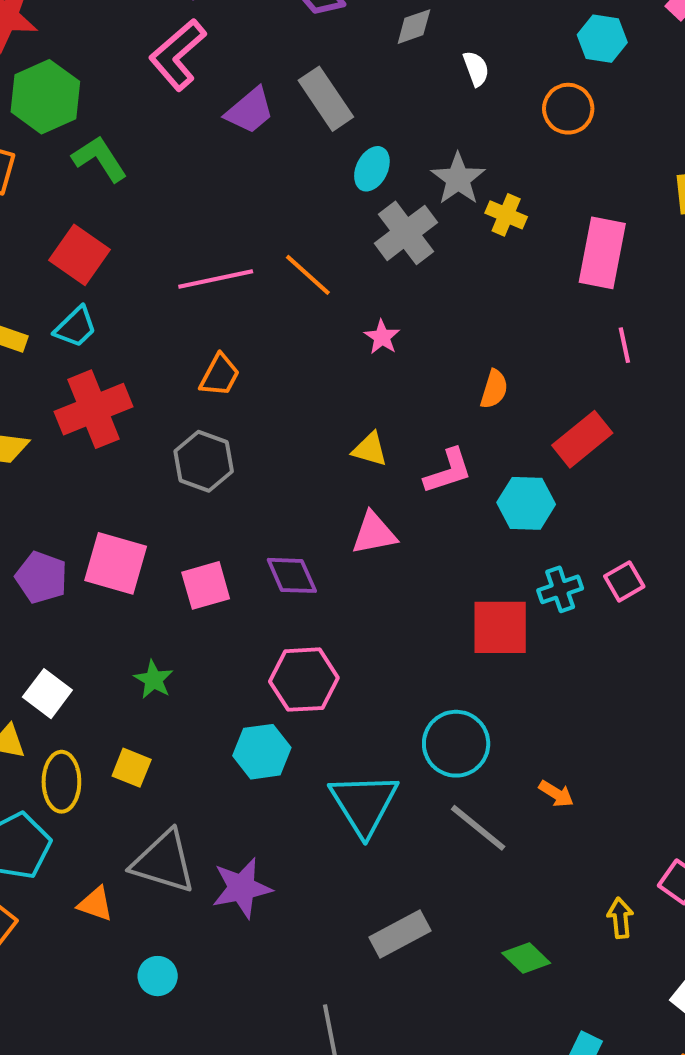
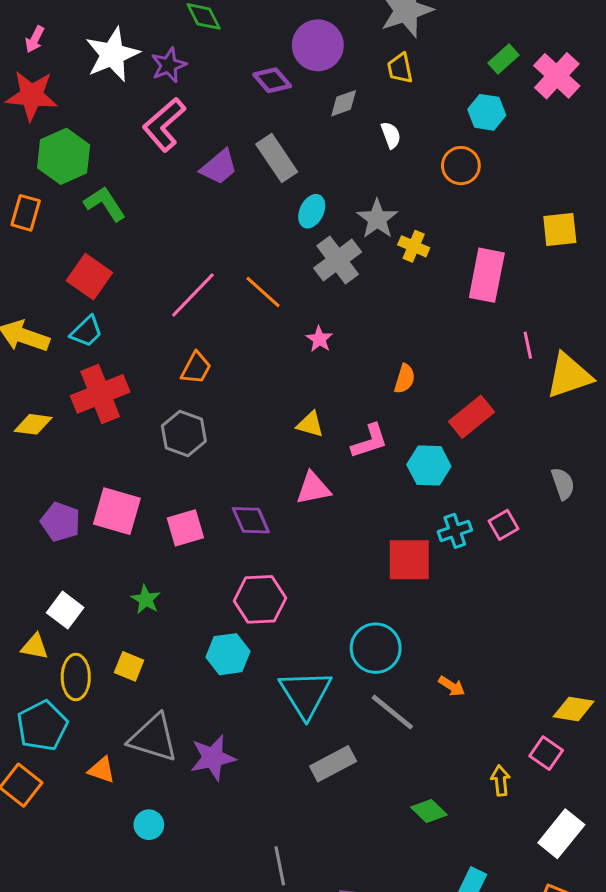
pink line: (216, 279) -> (193, 295), turned -34
pink line: (624, 345) -> (528, 345), moved
gray rectangle: (400, 934) -> (333, 764), moved

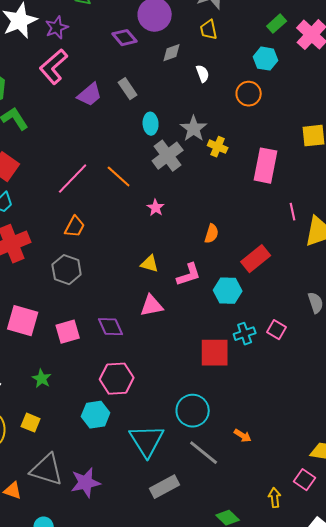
gray rectangle: (277, 158) -> (128, 89), size x0.7
cyan ellipse: (312, 211) -> (151, 124), turned -30
pink square: (504, 525) -> (277, 330), turned -30

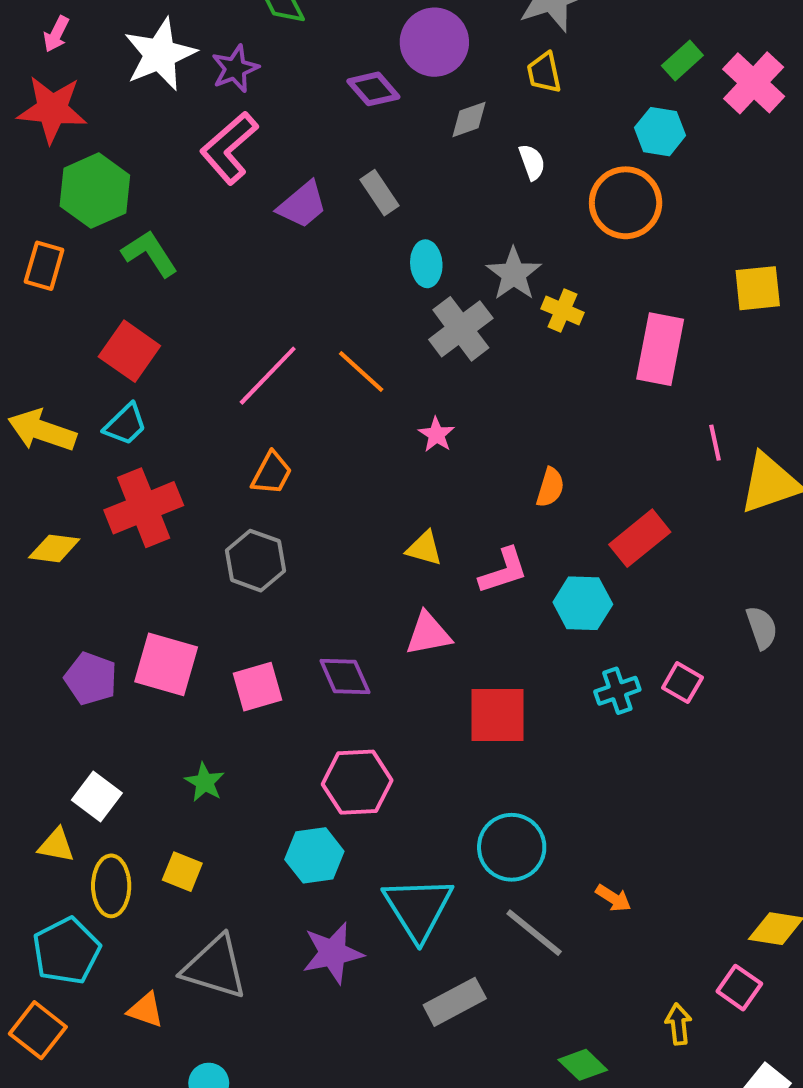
orange circle: (249, 94) -> (626, 203), size x1.4
red square: (215, 353) -> (497, 715), moved
purple star: (86, 483) -> (333, 953), moved

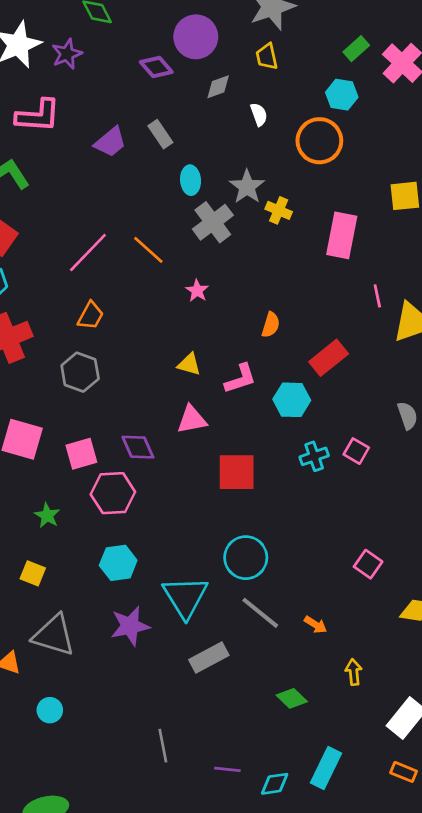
pink L-shape: (229, 148) -> (38, 116), moved, turned -135
pink hexagon: (357, 782) -> (113, 493), moved
orange arrow: (613, 898) -> (315, 625), moved
pink square: (739, 988) -> (368, 564), moved

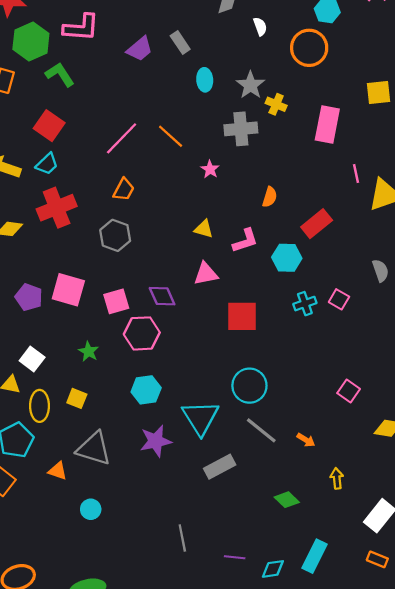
gray cross: (213, 222) -> (241, 129), moved, turned 32

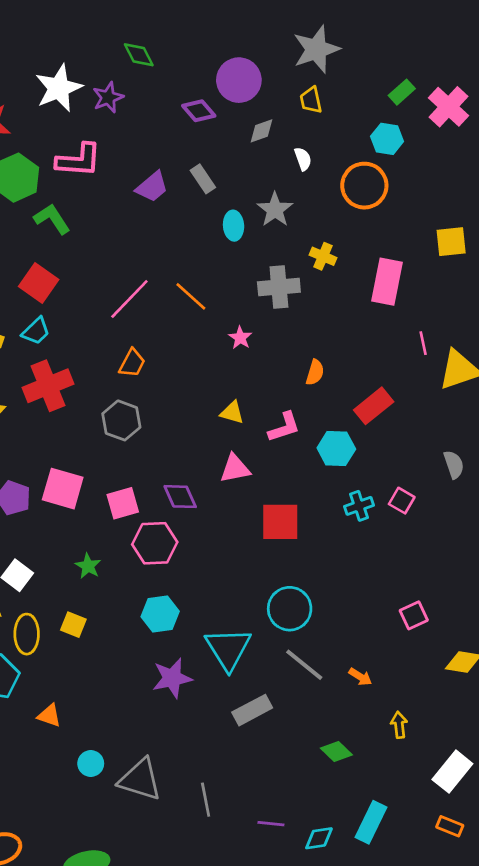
gray star: (251, 85) -> (275, 210), moved
pink square: (349, 391) -> (414, 615), turned 30
gray triangle: (94, 449) -> (140, 780), moved

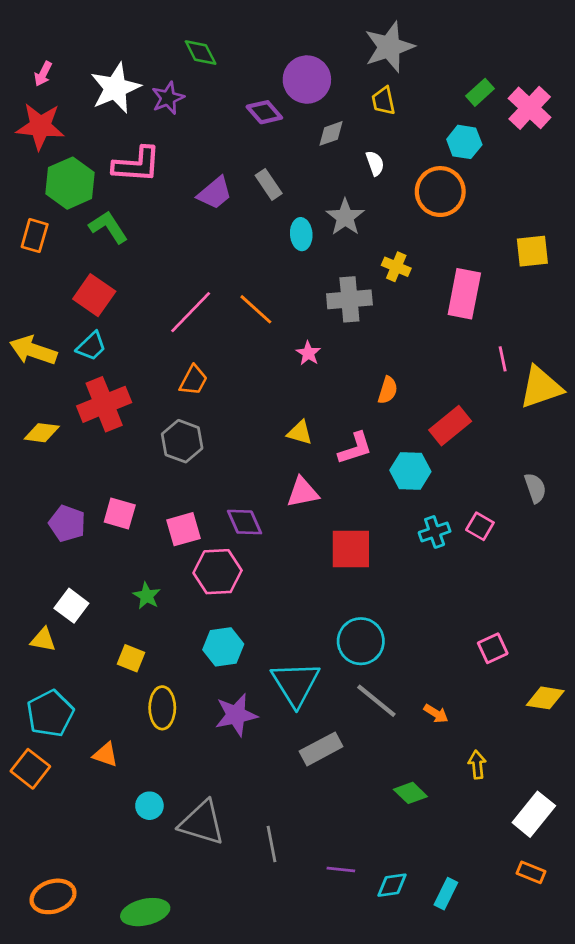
pink square: (63, 489) -> (120, 514), size x0.7
yellow ellipse: (27, 634) -> (162, 708), moved
cyan rectangle: (371, 822) -> (446, 894), moved, size x0.7

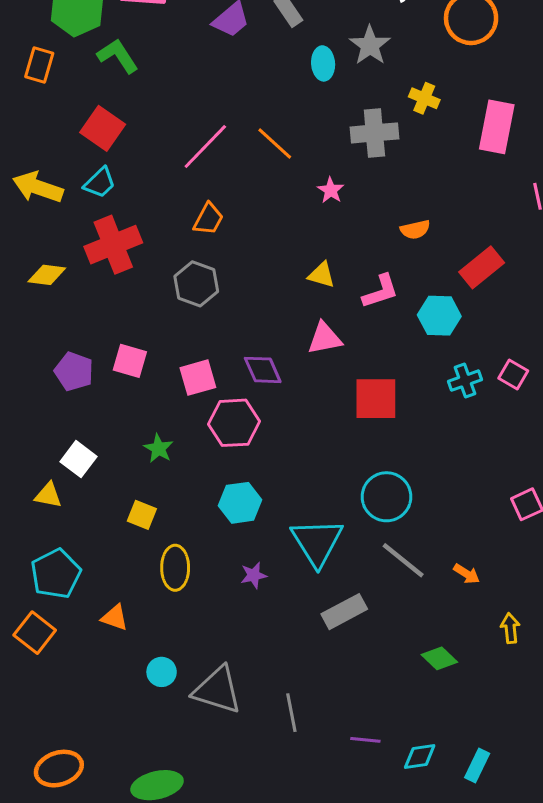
orange semicircle: (388, 390) -> (415, 230), turned 60
purple star: (236, 715) -> (254, 575), size x0.6

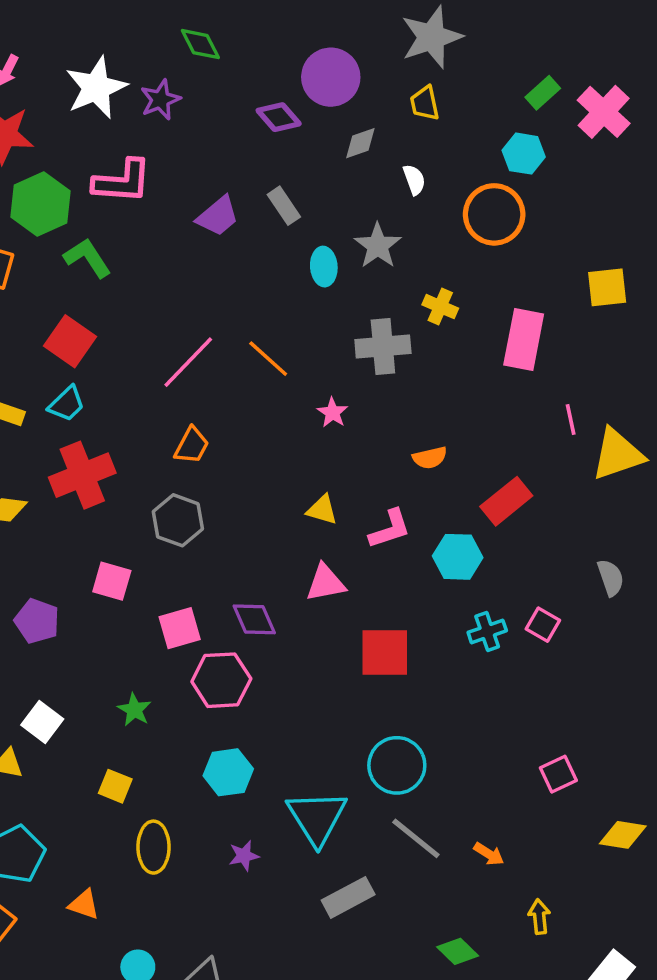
pink square: (130, 361) -> (112, 581), moved

